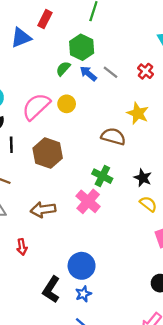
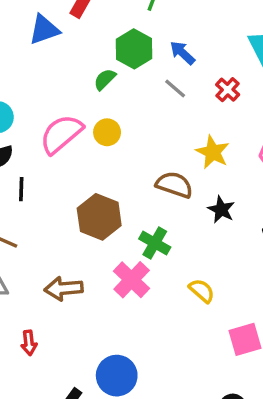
blue arrow: (88, 73) -> (182, 53), moved
brown hexagon: (48, 153) -> (99, 217), moved
black star: (143, 178) -> (221, 210), moved
yellow semicircle: (148, 204) -> (202, 291), moved

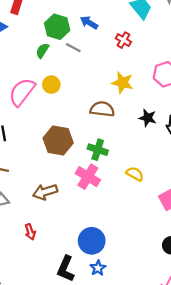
gray line: (175, 89) -> (73, 48), moved
black star: (221, 210) -> (148, 118), moved

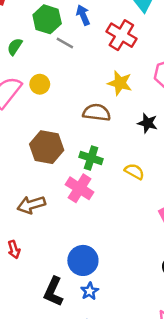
blue arrow: (89, 23) -> (83, 15), turned 36
red cross: (123, 40) -> (121, 35), size x1.6
green semicircle: (42, 51) -> (15, 47), moved
yellow semicircle: (135, 174) -> (134, 171), moved

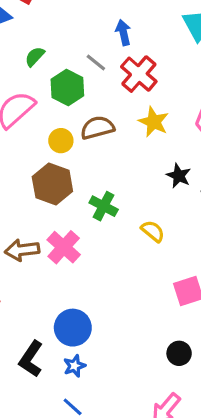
green hexagon: (47, 19) -> (67, 88), moved
red cross: (121, 35) -> (139, 74), moved
yellow circle: (40, 84) -> (61, 141), moved
brown semicircle: (97, 113) -> (97, 128), moved, turned -32
pink cross: (80, 188) -> (64, 247), moved

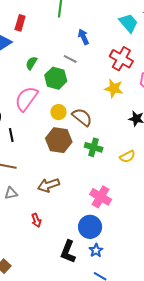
red cross: (139, 74) -> (121, 59), moved
brown semicircle: (97, 128) -> (82, 117), moved, turned 65
yellow semicircle: (153, 231) -> (127, 157), turned 126
pink cross: (64, 247) -> (101, 197), moved

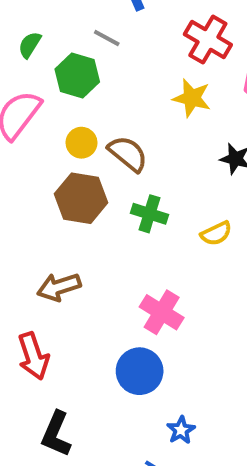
red arrow: (36, 220) -> (33, 356), size x1.6
blue star: (96, 250) -> (181, 430), moved
black L-shape: (68, 252) -> (56, 434), moved

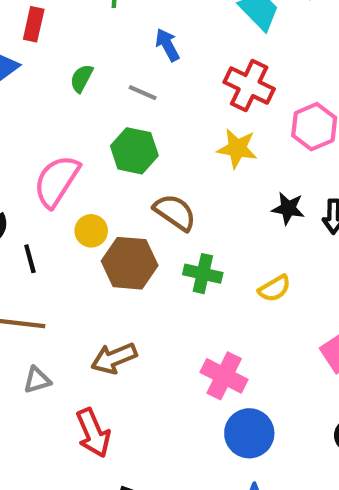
green semicircle: (30, 45) -> (82, 78), moved
green hexagon: (77, 75) -> (134, 151), moved
yellow circle: (82, 143) -> (91, 231), moved
blue circle: (140, 371) -> (249, 433), moved

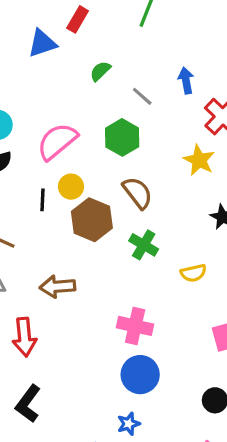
blue arrow: (167, 45) -> (186, 81), moved
black line: (30, 259) -> (42, 200), moved
pink cross: (224, 376) -> (135, 326), turned -32

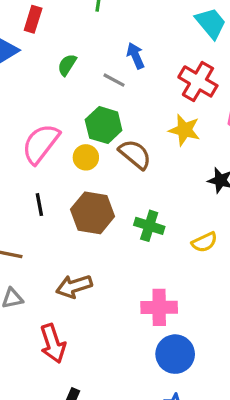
blue arrow: (186, 81) -> (136, 56), moved
yellow circle: (71, 187) -> (86, 157), moved
brown semicircle: (138, 193) -> (135, 154), moved

